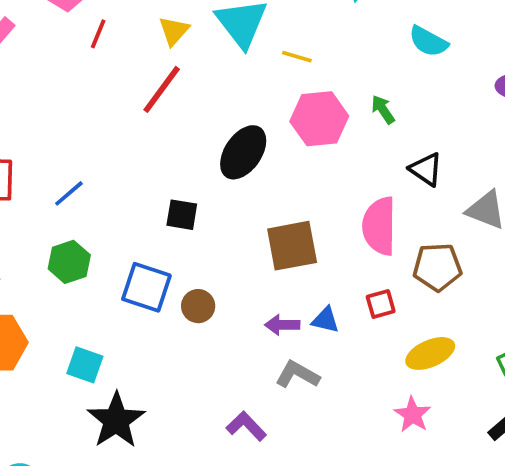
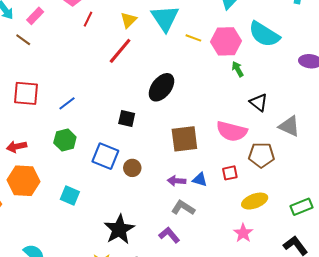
cyan semicircle: (428, 41) -> (264, 34), size x1.5
pink hexagon: (319, 119) -> (226, 41), moved
pink semicircle: (379, 226) -> (232, 131), turned -80
black star: (116, 420) -> (119, 229), moved
purple L-shape: (246, 426) -> (169, 235), moved

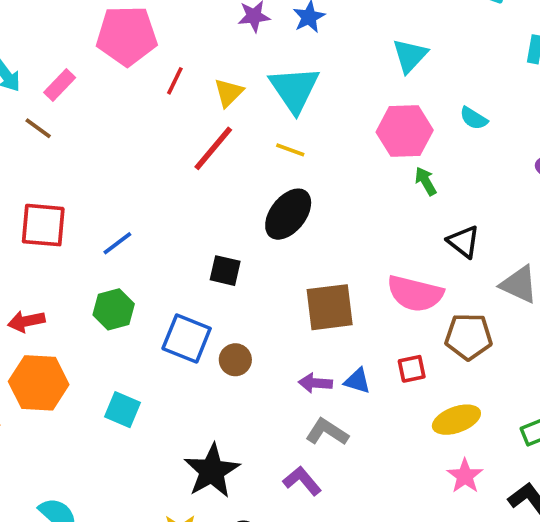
red line: (88, 19) -> (175, 81), moved
cyan semicircle: (264, 34) -> (474, 118), size x0.5
yellow line: (193, 38) -> (290, 150), moved
pink star: (243, 233) -> (465, 476), moved

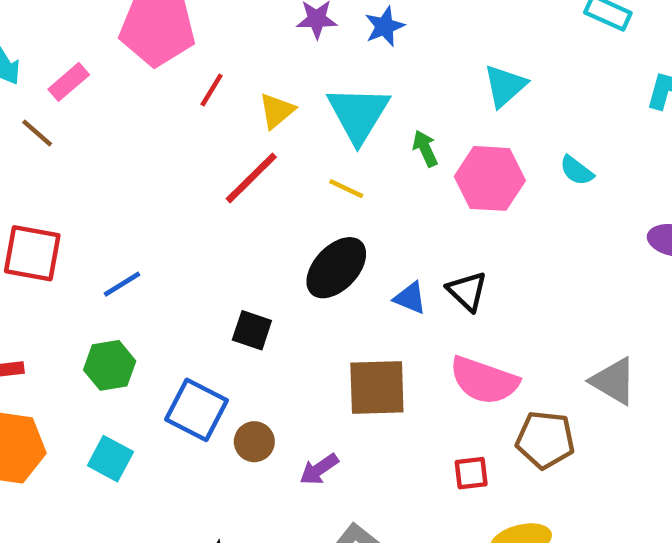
green arrow: (426, 181) -> (425, 149), moved
black triangle: (464, 242) -> (467, 291), moved
blue triangle: (357, 381) -> (410, 298), moved
purple arrow: (315, 383) -> (319, 469), moved, turned -44
cyan square: (123, 410) -> (110, 459), moved

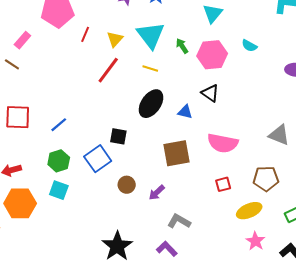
black triangle: (467, 291) -> (210, 93), moved
blue square: (196, 410) -> (98, 159), moved, turned 36
brown pentagon: (545, 440) -> (266, 179), moved
cyan square: (110, 459) -> (59, 190), moved

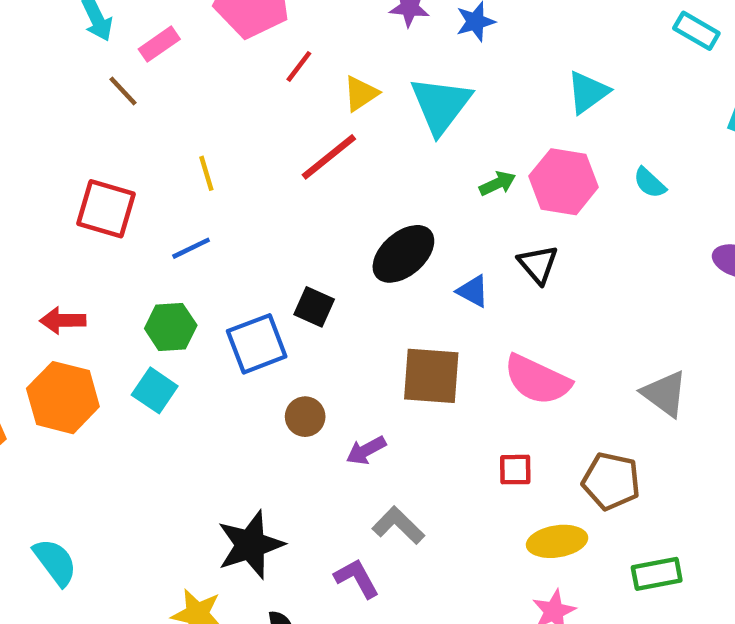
green arrow: (182, 46) -> (497, 184), moved, turned 84
yellow line: (150, 68) -> (206, 173), moved, turned 42

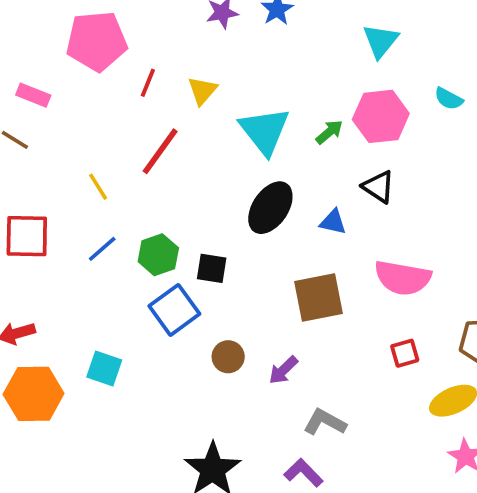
pink rectangle: (159, 44) -> (33, 95), turned 72
cyan triangle: (441, 105) -> (265, 131), moved
red line: (329, 157) -> (160, 151), moved
green hexagon: (171, 327) -> (158, 255), moved

